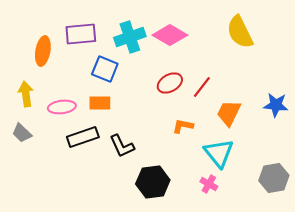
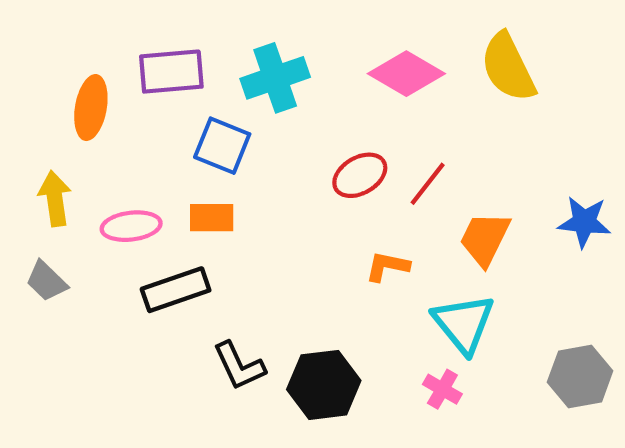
pink diamond: (170, 35) -> (406, 74), moved
black L-shape: (122, 146) -> (239, 366), moved

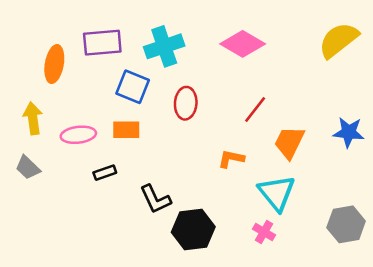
yellow semicircle: (508, 67) -> (339, 40), moved, turned 78
red ellipse: (360, 175) -> (186, 103), moved, turned -56
black rectangle: (176, 290) -> (105, 173), size x0.6
black L-shape: (239, 366) -> (155, 199), moved

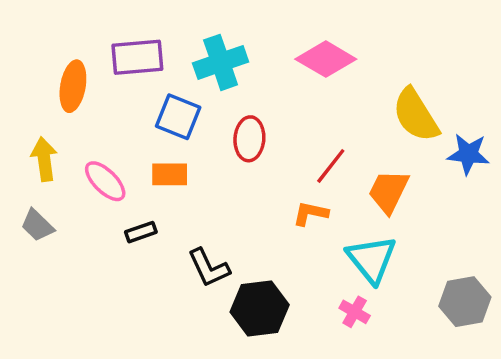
yellow semicircle: (339, 40) -> (416, 115), moved, turned -84
red line: (255, 110) -> (331, 166), moved
blue star: (349, 132) -> (468, 154), moved
pink ellipse: (78, 135) -> (105, 181), turned 52

